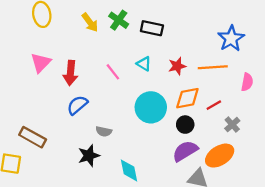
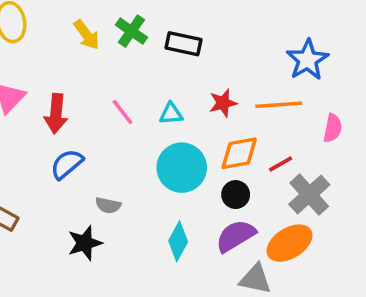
cyan triangle: (144, 64) -> (171, 114), moved, turned -35
gray cross: (232, 125) -> (309, 195), size x1.6
cyan diamond: (129, 170) -> (178, 241), moved, turned 40

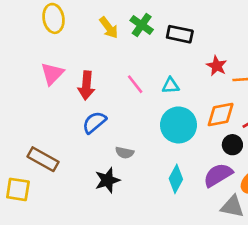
red star: (223, 103) -> (217, 66), moved, turned -30
black circle: (236, 195) -> (232, 145), moved

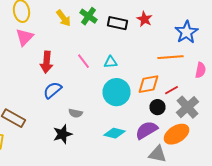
red star: (217, 66) -> (144, 19), moved
pink triangle: (52, 74) -> (24, 37), moved
cyan diamond: (176, 179) -> (114, 133), turned 75

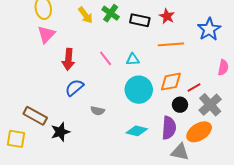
orange line: (170, 57) -> (171, 44), moved
purple semicircle: (146, 130) -> (169, 128), turned 125
black star: (62, 134) -> (60, 132), moved

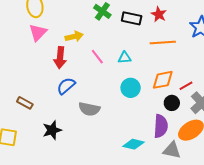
yellow arrow: (85, 15) -> (74, 37), moved, turned -66
cyan circle: (139, 90) -> (131, 88), size x0.7
gray semicircle: (98, 111) -> (89, 109), size x1.5
brown rectangle: (35, 116) -> (25, 103), moved, size x0.7
cyan diamond: (137, 131) -> (134, 144), moved

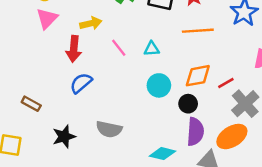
black circle: (172, 103) -> (188, 104), moved
gray semicircle: (89, 109) -> (109, 129), moved

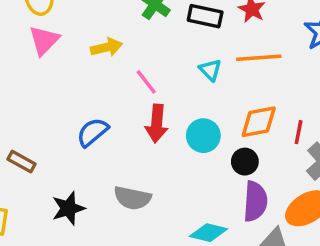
red arrow: (74, 49) -> (157, 124), moved
cyan triangle: (152, 49) -> (210, 70), moved, turned 49
red line: (226, 83) -> (299, 132), turned -49

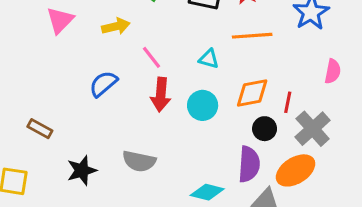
cyan triangle: (210, 70) -> (209, 59), moved, turned -30
blue semicircle: (93, 132) -> (103, 84), moved
black circle: (245, 162) -> (265, 129), moved

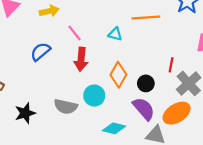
orange diamond: (252, 93) -> (118, 75), moved, turned -50
cyan circle: (203, 105) -> (94, 96), moved
black circle: (265, 129) -> (146, 83), moved
purple semicircle: (249, 164) -> (144, 109), turned -45

